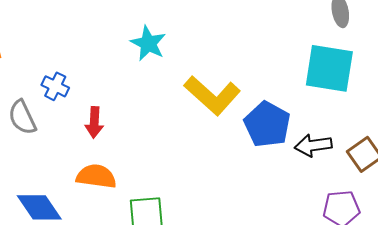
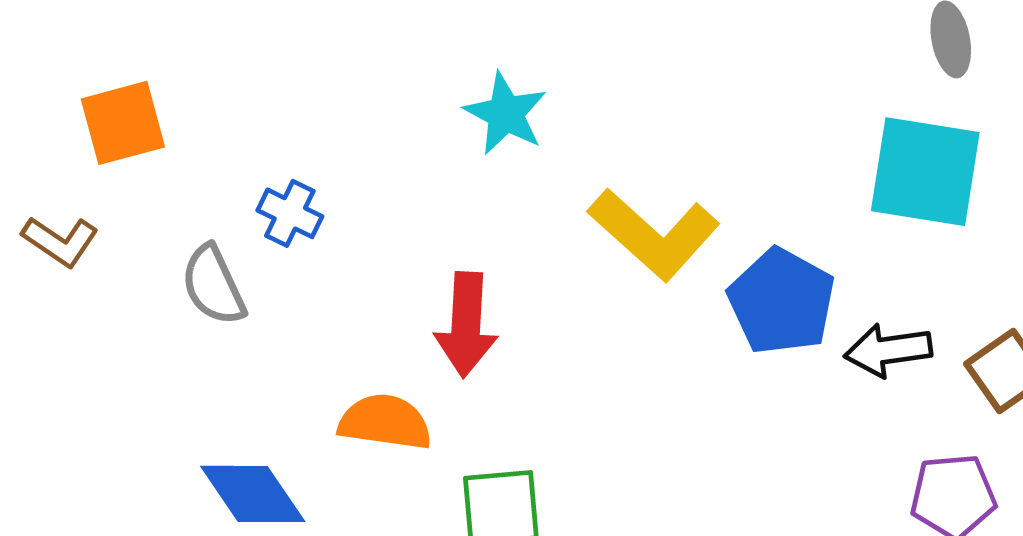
red arrow: (94, 122) -> (466, 325), moved, size x1.4

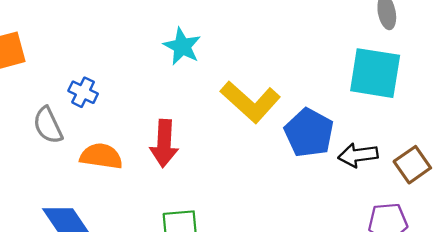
orange semicircle: (385, 422) -> (101, 156), moved

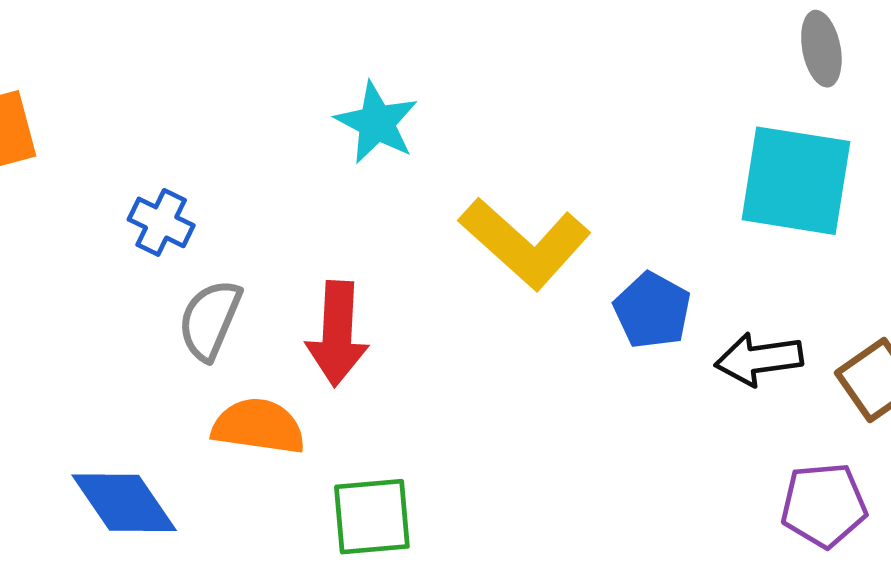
gray semicircle: (48, 125) -> (210, 320), moved, turned 48
blue pentagon: (309, 133) -> (652, 310), size x0.7
orange semicircle: (101, 156) -> (258, 426), moved

